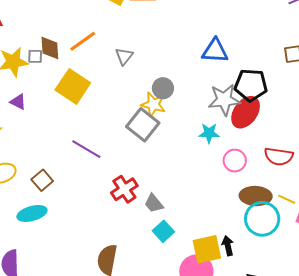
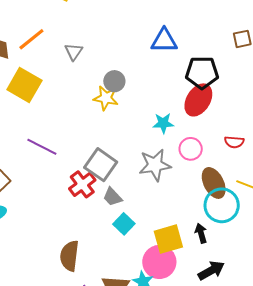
gray star: (224, 100) -> (155, 165), moved
gray square: (143, 125) -> (101, 165), moved
red semicircle: (279, 156) -> (234, 142), size x0.7
brown ellipse: (256, 196) -> (214, 183), turned 64
black arrow: (228, 246) -> (201, 233), moved

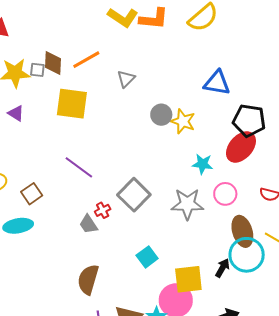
yellow square: (24, 85) -> (72, 104), turned -32
yellow star: (106, 98) -> (183, 121), moved
red cross: (82, 184) -> (103, 210), moved, size x0.6
gray trapezoid: (112, 197) -> (88, 224), moved
black arrow: (201, 233) -> (222, 268), moved, turned 36

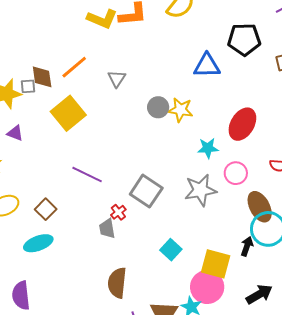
yellow square: (72, 104) -> (68, 113), turned -36
black pentagon: (249, 121) -> (244, 39), moved
gray trapezoid: (88, 224) -> (107, 229), turned 35
yellow square: (188, 279) -> (216, 264), turned 32

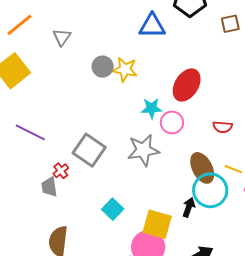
pink circle: (236, 173) -> (172, 122), moved

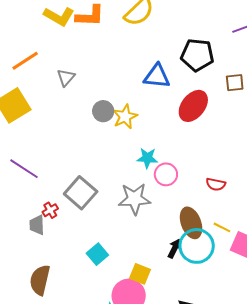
yellow star: (125, 70) -> (125, 117), turned 30
red ellipse: (187, 85) -> (193, 106), moved
black arrow: (189, 207) -> (175, 249), moved
yellow square: (157, 224) -> (140, 274), size x0.7

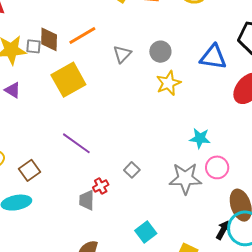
gray circle: (103, 111) -> (160, 52), moved
yellow star: (125, 117) -> (168, 83), moved
pink circle: (166, 174) -> (217, 167), moved
gray square: (81, 193) -> (132, 170), size x0.5

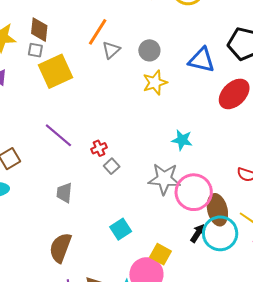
orange line: (82, 36) -> (98, 32), moved, turned -32
gray square: (34, 46) -> (35, 50), moved
pink circle: (217, 167) -> (194, 192), moved, size x1.6
red cross: (101, 186) -> (99, 148), moved

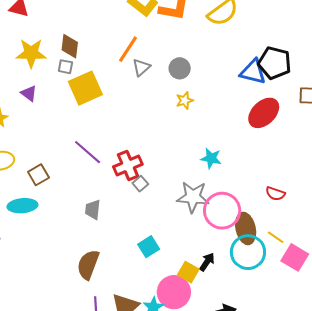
blue triangle: (202, 60) -> (253, 72), moved
yellow star: (155, 83) -> (185, 101), size x0.7
red cross: (99, 148) -> (128, 166), size x1.8
black arrow: (198, 233) -> (207, 262), moved

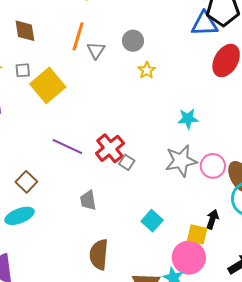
brown diamond: (70, 46) -> (25, 31), moved
pink circle: (222, 211) -> (213, 166), size x0.7

